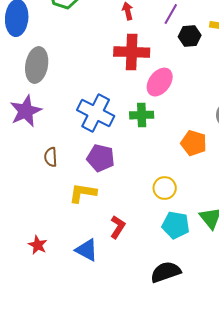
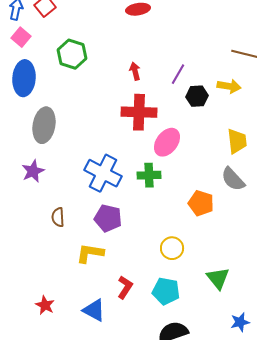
purple star: (26, 111) -> (33, 171), size x0.7
cyan pentagon: (176, 225) -> (166, 291), moved

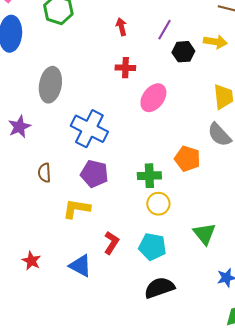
red cross: (139, 112) -> (125, 68), size x0.6
gray ellipse: (44, 125) -> (50, 85), moved
green cross: (149, 175) -> (149, 176), moved

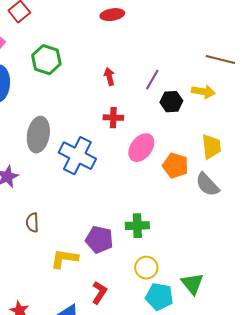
blue cross: (89, 129) -> (77, 156), moved
orange pentagon: (187, 159) -> (175, 166), moved
purple pentagon: (94, 174) -> (99, 240), moved
yellow circle: (158, 204) -> (146, 268), moved
cyan pentagon: (152, 247) -> (159, 297), moved

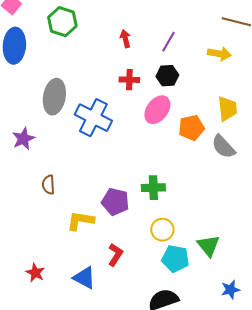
black hexagon: (171, 102) -> (167, 76), moved
orange pentagon: (175, 166) -> (191, 128), turned -30

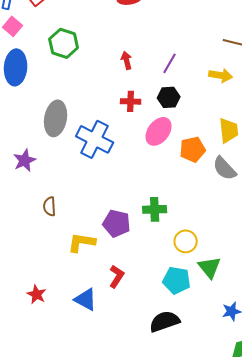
yellow circle: (162, 230) -> (186, 241), moved

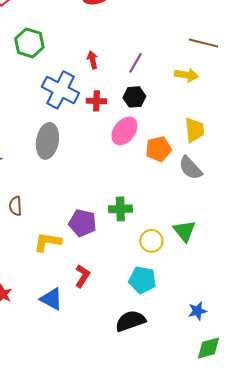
gray ellipse: (56, 118) -> (47, 141), moved
blue cross: (95, 139) -> (60, 90), moved
green triangle: (210, 267) -> (184, 231), moved

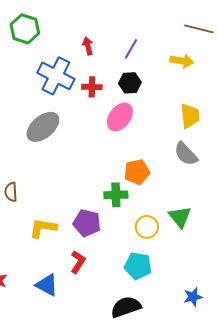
gray ellipse: (47, 141) -> (43, 127), turned 40
orange pentagon: (158, 149) -> (137, 172), moved
purple pentagon: (82, 223) -> (87, 223), moved

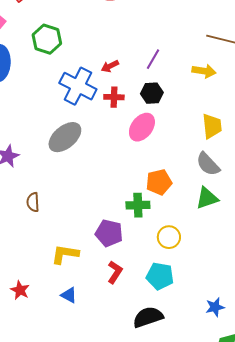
red arrow: (88, 46) -> (110, 66), moved, turned -102
green triangle: (180, 217) -> (207, 198), moved, turned 50
yellow L-shape: (43, 228) -> (65, 254), moved
red L-shape: (78, 262) -> (115, 272), moved
blue triangle: (47, 285) -> (69, 295), size x0.7

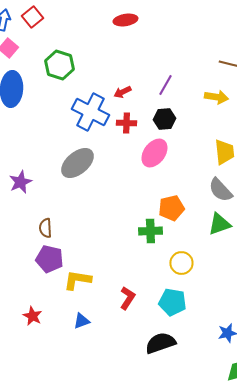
purple pentagon: (109, 233) -> (49, 259), moved
blue triangle: (69, 295) -> (81, 321), turned -48

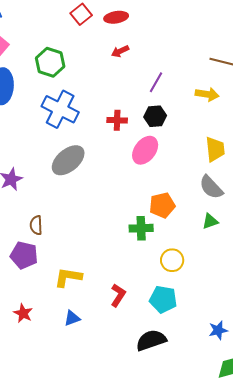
red square: (32, 17) -> (81, 14), moved
red arrow: (122, 92) -> (120, 51), moved
blue cross: (90, 112) -> (60, 109), moved
green triangle: (219, 224) -> (210, 221), size x0.7
purple pentagon: (49, 259) -> (24, 255), moved

